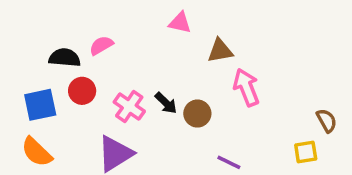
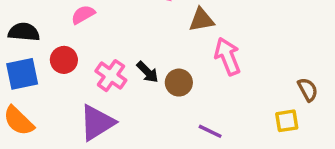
black semicircle: (65, 58) -> (24, 32), moved

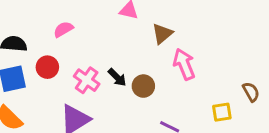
brown triangle: (201, 20) -> (162, 34), turned -30
yellow square: (287, 121) -> (222, 112), moved

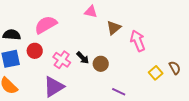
pink semicircle: (63, 29) -> (46, 25), size x1.6
pink arrow: (184, 64) -> (138, 41), moved
yellow square: (222, 112) -> (156, 73), moved, turned -32

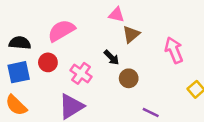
brown triangle: (114, 28) -> (131, 34), moved
black arrow: (83, 58) -> (112, 58), moved

